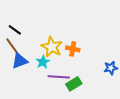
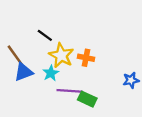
black line: (15, 30) -> (45, 35), moved
green rectangle: (74, 84) -> (87, 99), turned 56

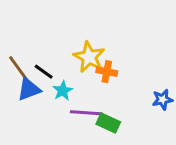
black line: (45, 35) -> (44, 72), moved
yellow star: (61, 55) -> (89, 57), moved

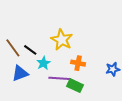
orange cross: (107, 72) -> (78, 63), moved
blue triangle: (29, 89) -> (20, 73), moved

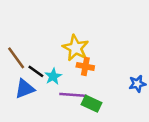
black line: (30, 50) -> (36, 71), moved
orange cross: (78, 63) -> (85, 66), moved

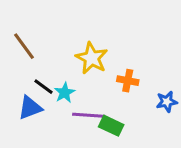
brown line: (16, 58) -> (24, 46), moved
orange cross: (85, 66) -> (128, 81), moved

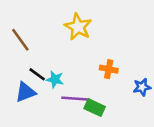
yellow star: (92, 58) -> (78, 27), moved
cyan star: (65, 93) -> (55, 79), turned -30

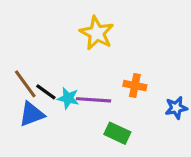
brown line: (20, 40) -> (25, 84), moved
purple line: (75, 99) -> (94, 100), moved

